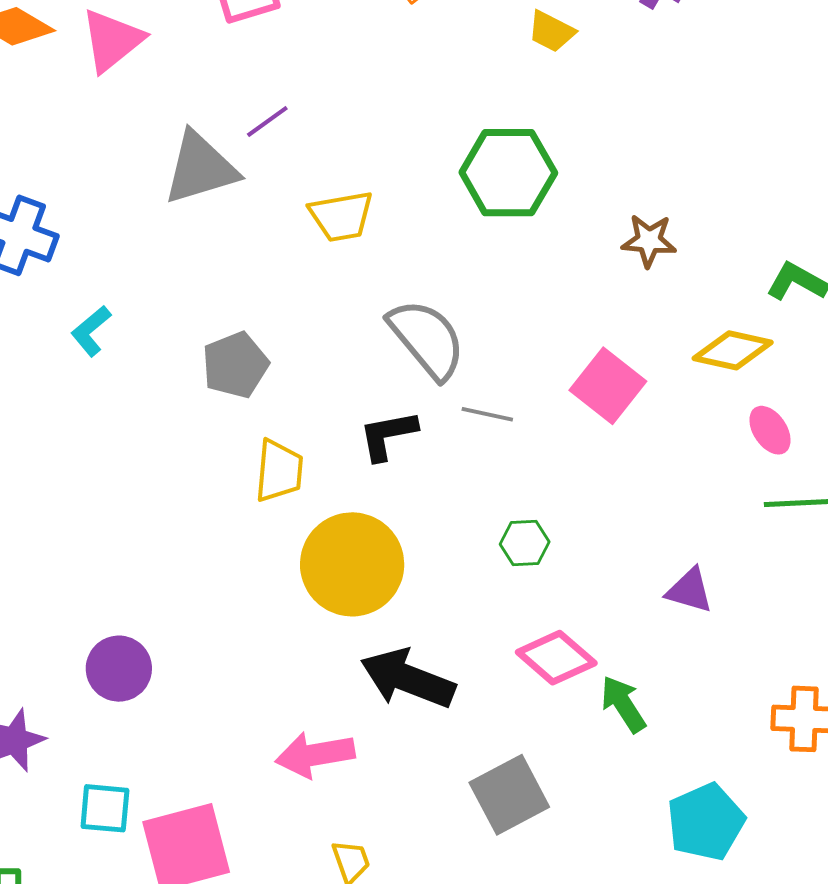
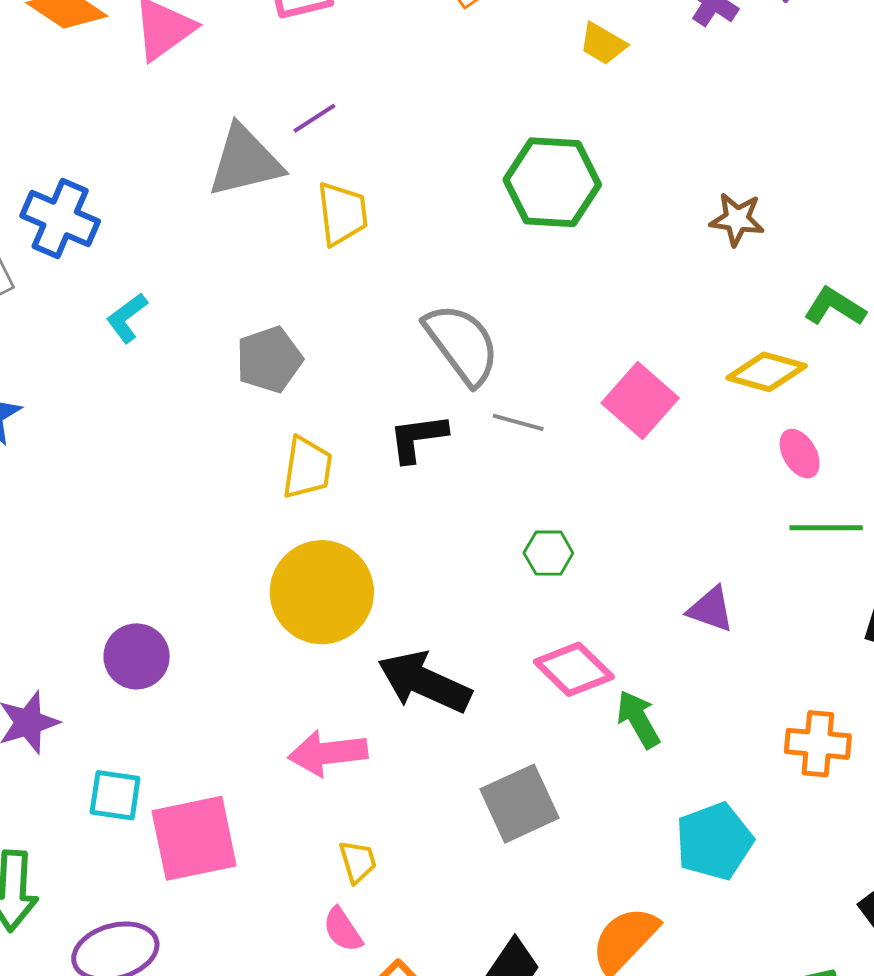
yellow trapezoid: (341, 216) -> (342, 214), moved, turned -90
brown star: (649, 241) -> (737, 219), moved
yellow circle: (352, 564) -> (322, 592), moved

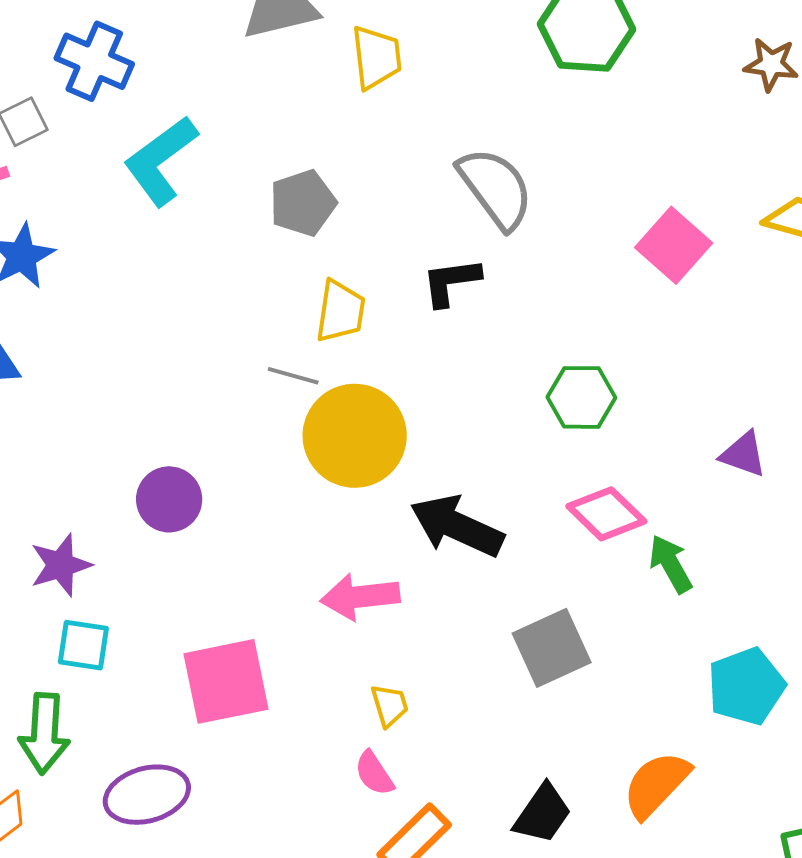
cyan L-shape: (127, 318) -> (161, 161), size x1.8
gray line: (518, 422) -> (293, 376), moved
green hexagon: (548, 553) -> (581, 397), size x1.4
cyan square: (115, 795) -> (83, 645), moved

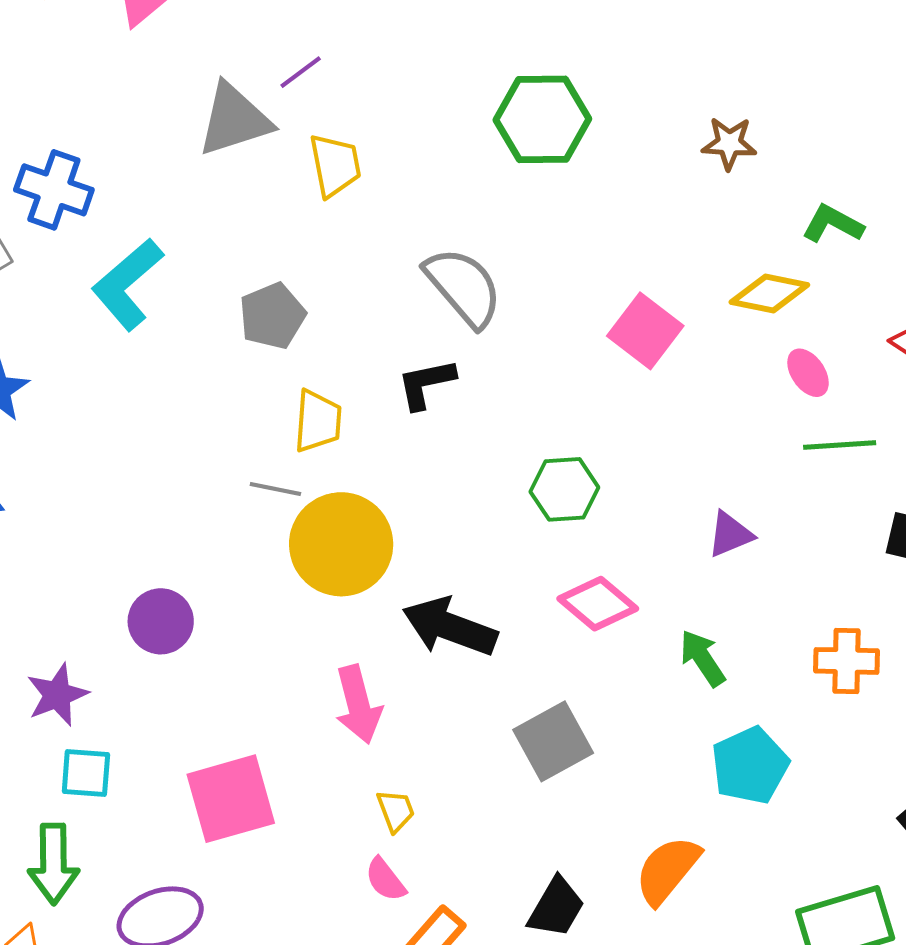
purple triangle: (743, 454) -> (730, 534), turned -38
green arrow: (671, 564) -> (703, 658), moved
pink arrow: (360, 597) -> (358, 704), turned -94

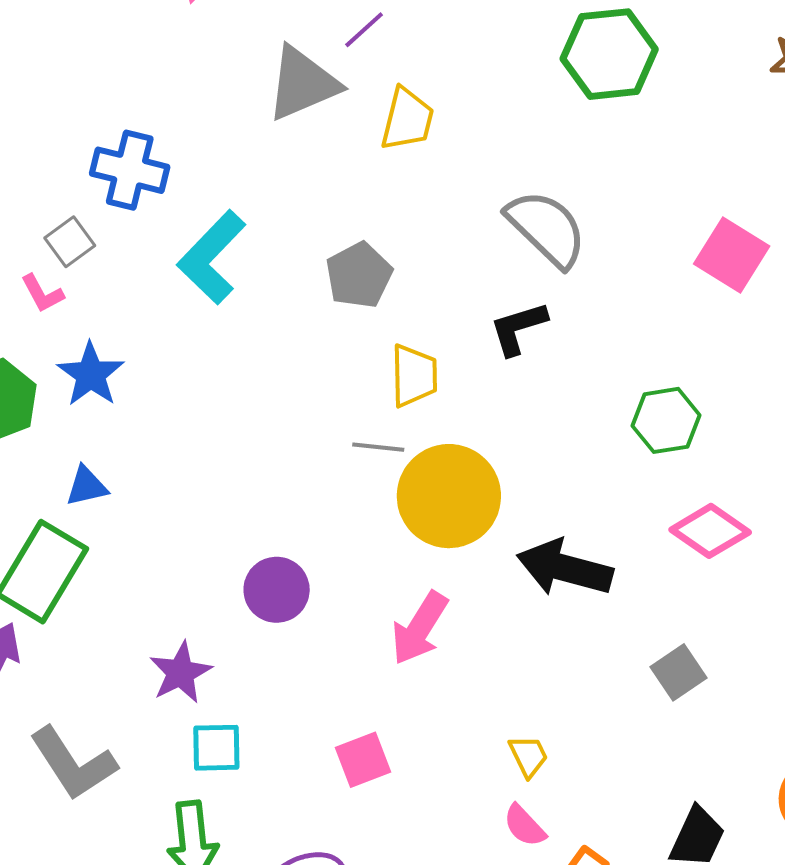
yellow trapezoid: (335, 165) -> (407, 119), turned 30
pink arrow: (358, 704) -> (420, 628), moved, turned 52
gray square: (553, 741) -> (678, 672), size x0.7
pink square: (231, 799) -> (363, 760), size x0.6

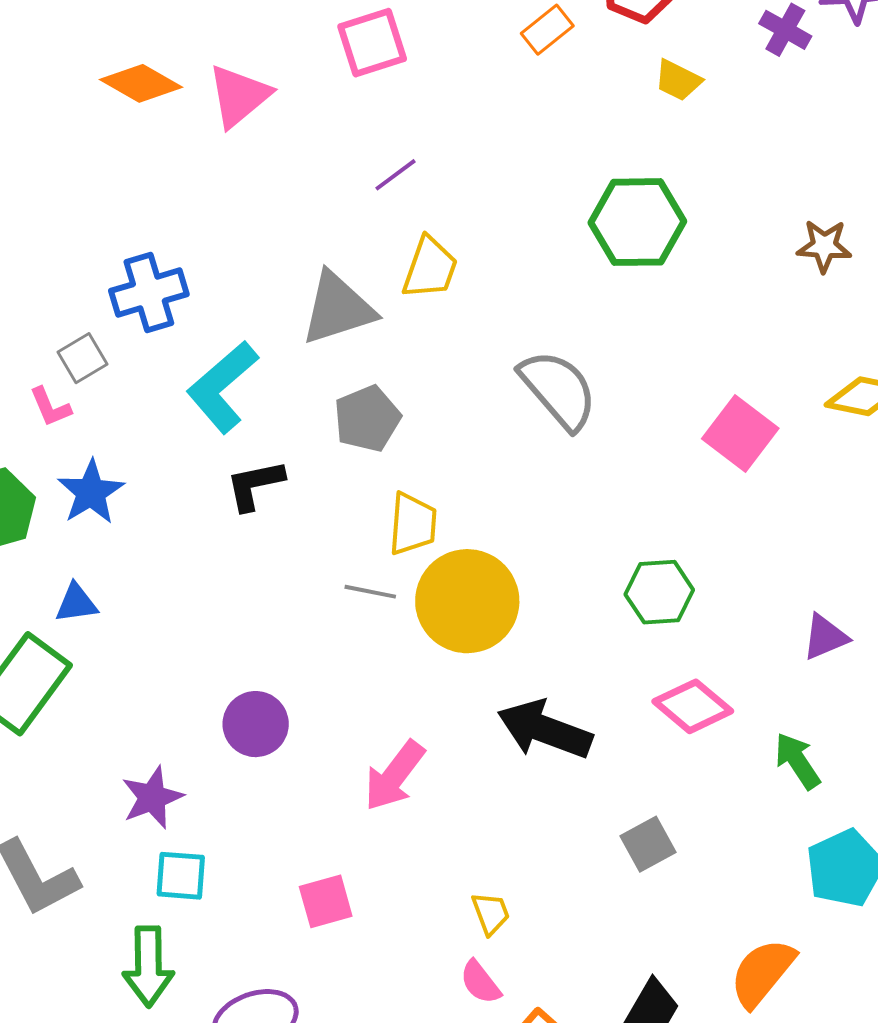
gray triangle: (303, 83) -> (338, 308), moved
blue cross: (130, 170) -> (149, 292), turned -36
black L-shape: (518, 328) -> (255, 485), moved
yellow circle: (449, 496) -> (467, 601), moved

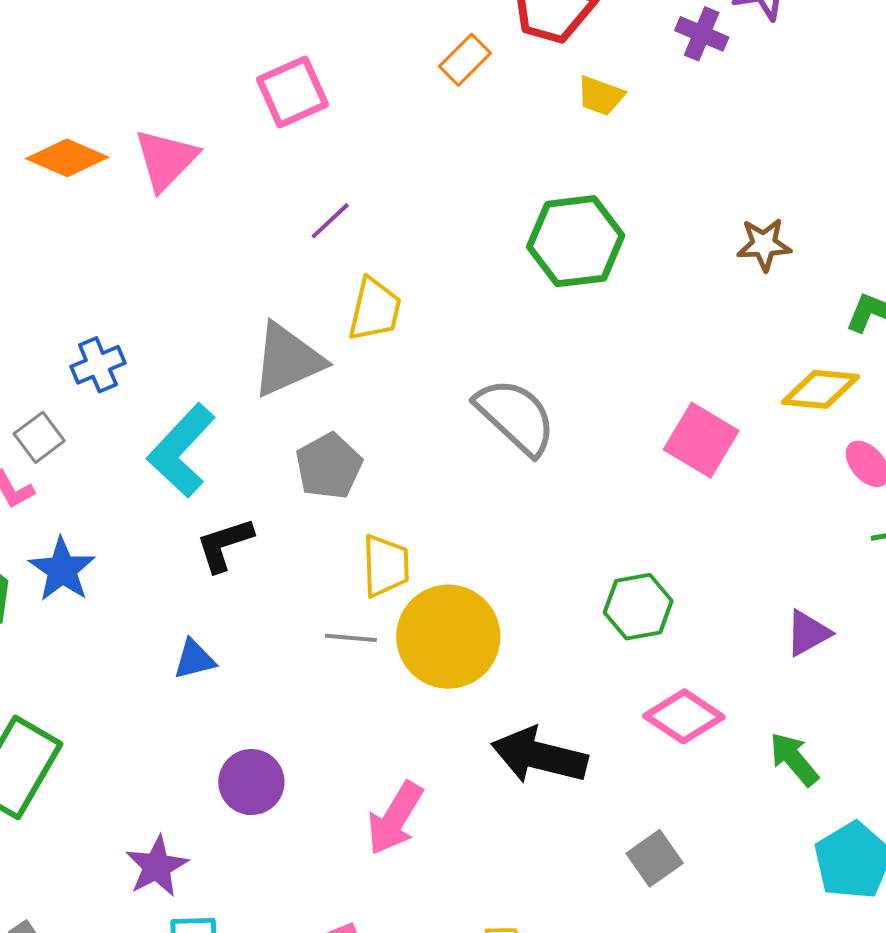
blue cross: (149, 292) -> (98, 365), size x0.7
blue triangle: (76, 603) -> (194, 659), moved

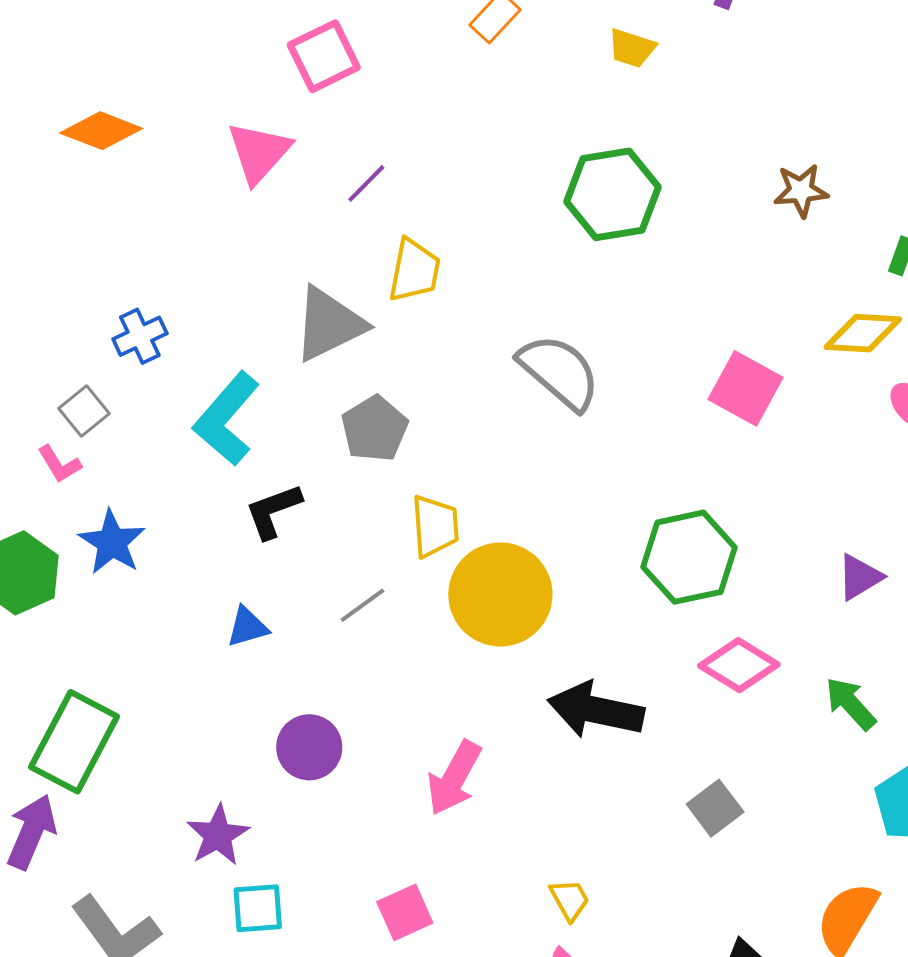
pink triangle: (166, 160) -> (259, 152), moved
green hexagon: (638, 607) -> (689, 557), size x1.4
gray line: (351, 638) -> (363, 605), moved, turned -39

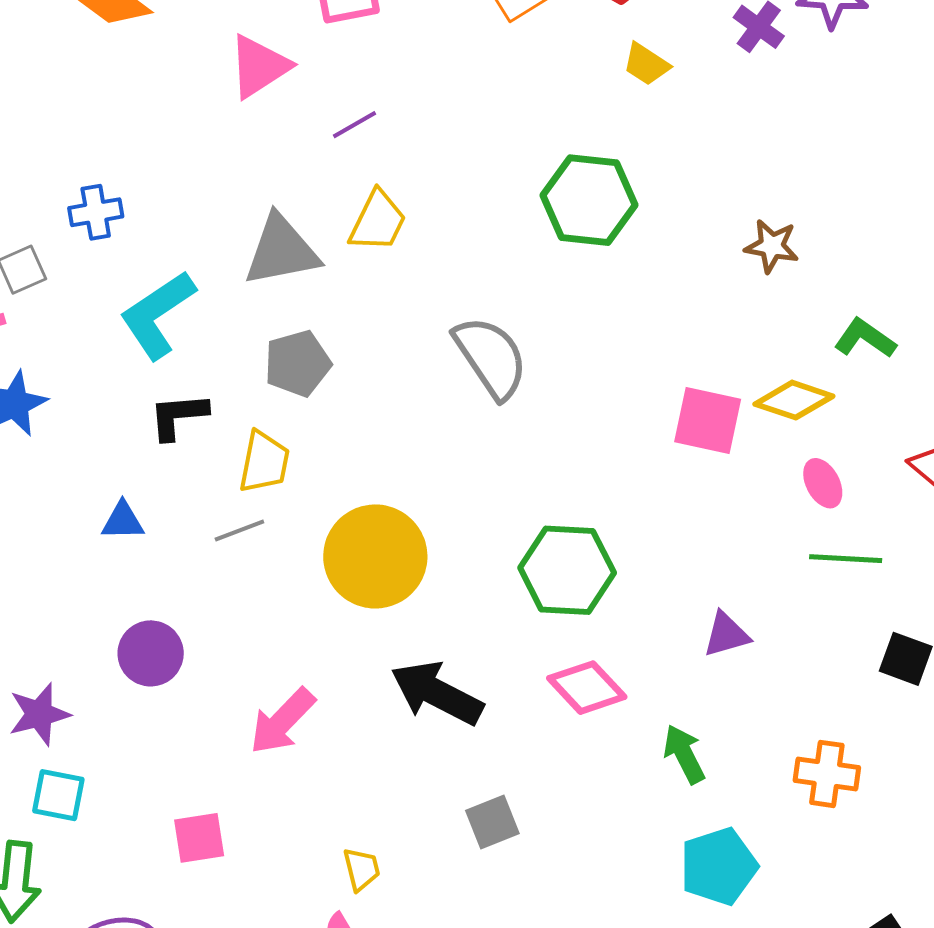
pink square: (746, 388) -> (708, 421), moved, turned -32
yellow trapezoid: (435, 526) -> (264, 462), moved
gray square: (715, 808) -> (492, 822), moved

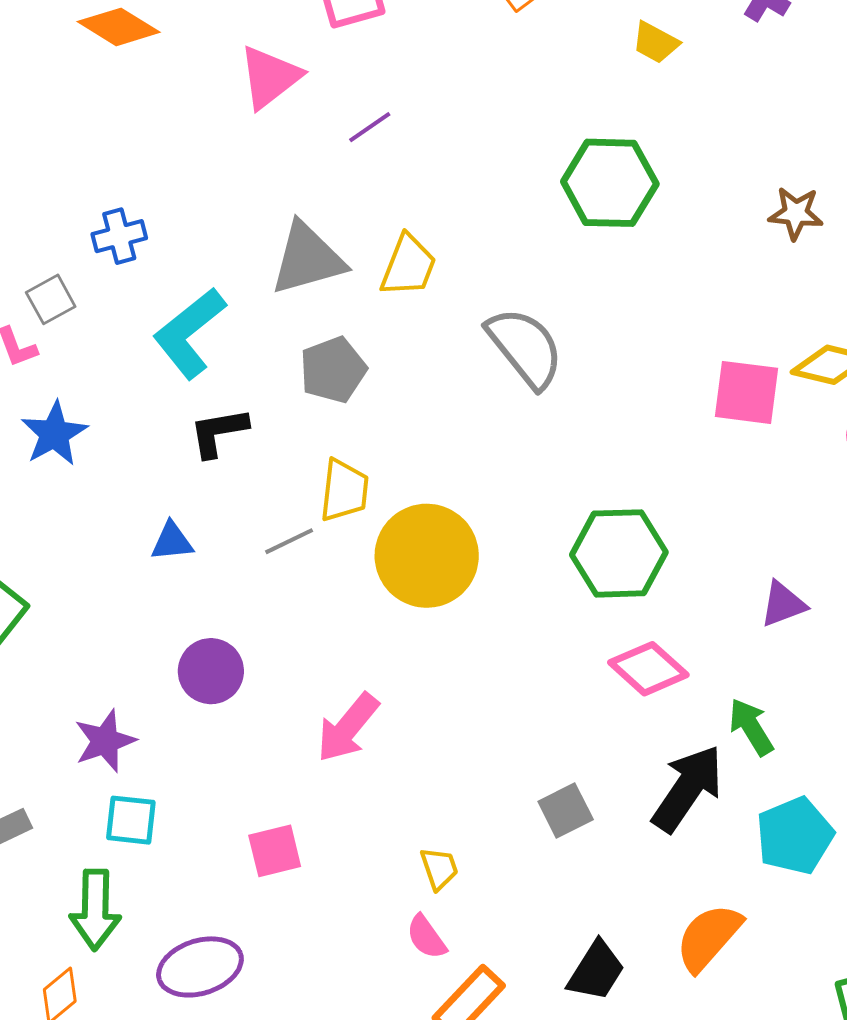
yellow trapezoid: (378, 221) -> (408, 266), moved
yellow trapezoid: (264, 462) -> (344, 490), moved
black arrow: (437, 693) -> (688, 788), moved, turned 102

